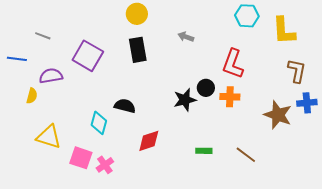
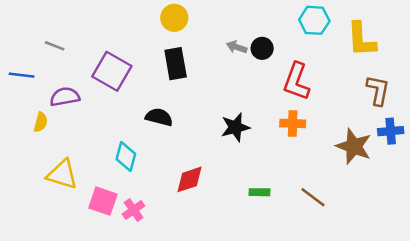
black circle: (206, 88) -> (262, 48), moved
black semicircle: (125, 106) -> (159, 117), moved

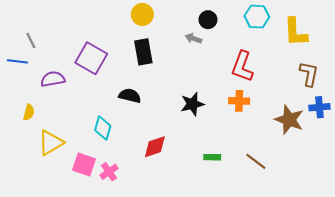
gray line: (55, 46) -> (31, 40), moved, turned 42
black circle: (262, 48) -> (208, 20), moved
yellow semicircle: (41, 122) -> (29, 112), moved
yellow triangle: (62, 174) -> (51, 143), turned -48

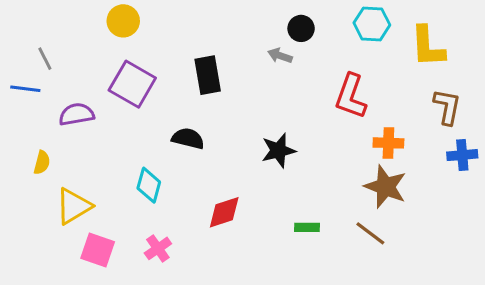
yellow circle: (142, 14) -> (123, 21), moved
orange cross: (239, 101) -> (388, 143), moved
brown star: (289, 120) -> (385, 187), moved
pink square: (84, 164) -> (98, 250), moved

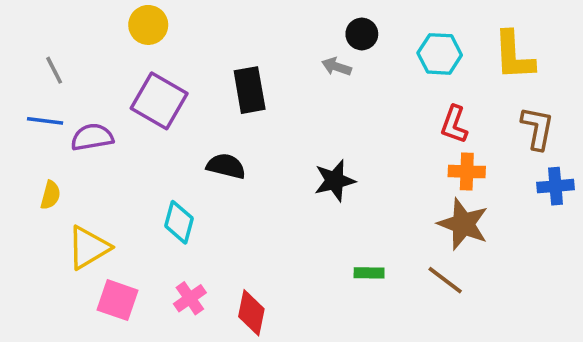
cyan hexagon: (372, 24) -> (440, 54), moved
blue line: (25, 89) -> (45, 121), moved
red L-shape: (351, 96) -> (454, 124), moved, size x0.7
red diamond: (224, 212) -> (251, 313), moved, turned -60

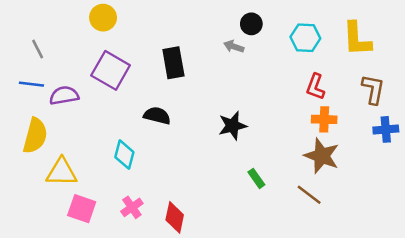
yellow semicircle: (50, 195) -> (35, 136), size x1.8
yellow triangle: (88, 248) -> (62, 172), turned 32
green rectangle: (369, 273) -> (256, 178), moved, turned 54

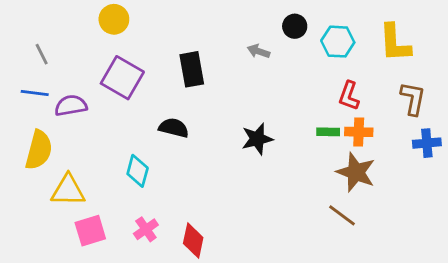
black circle: (251, 24) -> (295, 26), moved
green rectangle: (256, 178) -> (328, 132), moved, turned -54
pink square: (82, 209) -> (90, 231), turned -36

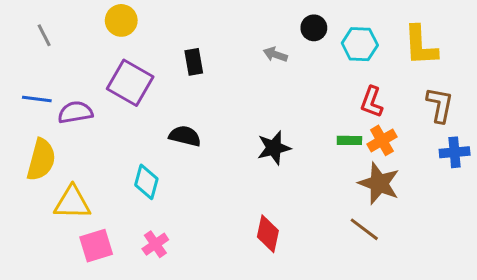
gray line: (42, 54) -> (44, 35), moved
black rectangle: (192, 69) -> (194, 62), moved, size x0.7
orange cross: (359, 132) -> (382, 140), turned -32
red diamond: (193, 240) -> (268, 234), moved

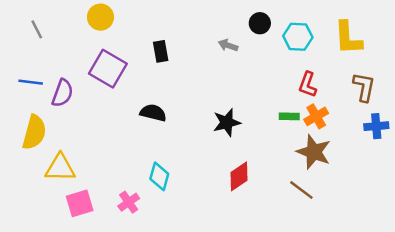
purple semicircle: (75, 112) -> (63, 93), turned 120
cyan diamond: (146, 182) -> (159, 176), moved
red diamond: (268, 234) -> (239, 176), moved, turned 44

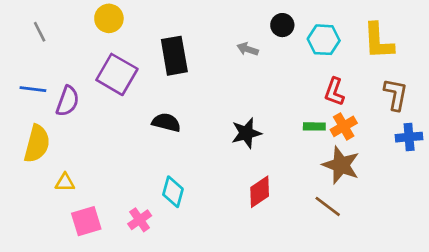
black rectangle: (161, 51) -> (174, 56), size x1.6
yellow triangle: (60, 168) -> (65, 182), size x0.6

